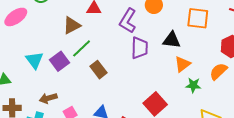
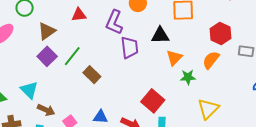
brown triangle: (72, 25) -> (47, 31), moved
cyan triangle: (34, 60) -> (29, 90), moved
purple square: (59, 61) -> (47, 56), moved
brown arrow: (48, 98) -> (46, 110), turned -132

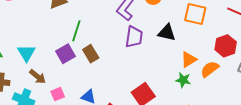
purple square: (47, 56) -> (66, 54), moved
green line: (72, 56) -> (76, 31), turned -35
orange triangle: (174, 58) -> (189, 60), moved

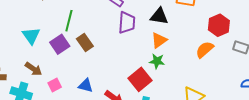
cyan triangle: (26, 53) -> (31, 36), moved
orange triangle: (189, 60) -> (159, 40), moved
green star: (183, 80) -> (157, 61), moved

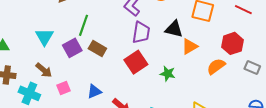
orange triangle: (159, 40) -> (190, 46), moved
brown rectangle: (85, 43) -> (97, 48), turned -30
red square: (140, 79) -> (136, 62), moved
blue triangle: (86, 86) -> (94, 91), turned -42

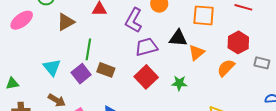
purple trapezoid: (141, 32) -> (146, 47), turned -105

